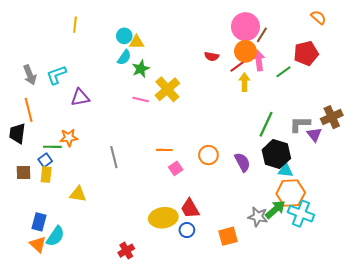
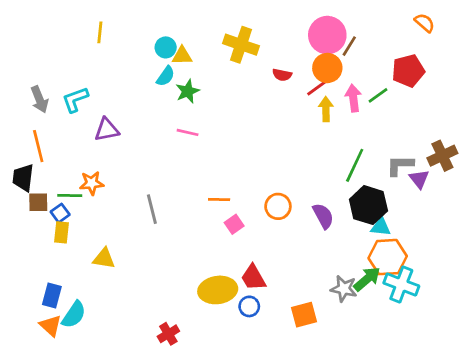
pink arrow: (259, 61) -> (353, 98), moved
yellow cross: (167, 89) -> (241, 45), moved, turned -30
brown square: (24, 172) -> (38, 202), moved

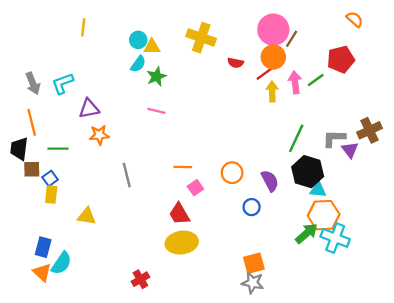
orange star: (92, 183) -> (99, 135), moved
green line: (70, 195) -> (58, 149), moved
red trapezoid: (253, 278) -> (179, 214), moved
gray star: (344, 289) -> (253, 283), moved
blue circle: (249, 306) -> (252, 207), moved

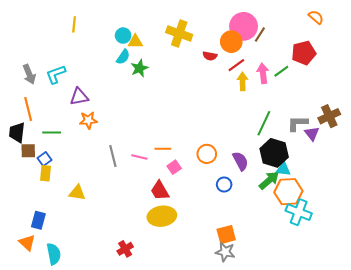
orange circle: (273, 57) -> (231, 42), moved
pink line: (157, 111) -> (139, 157), moved
green arrow: (307, 233) -> (269, 180), moved
cyan semicircle: (61, 263) -> (54, 254), moved, turned -45
orange triangle: (42, 272) -> (27, 243), moved

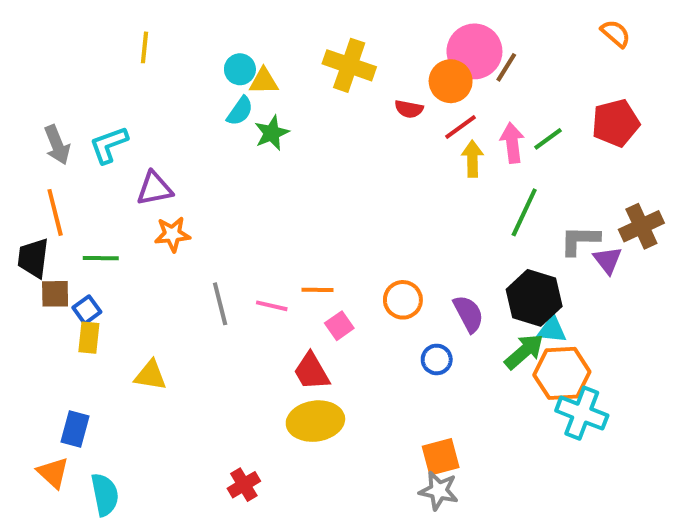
red pentagon: (304, 53) -> (616, 123), moved
green line: (264, 123) -> (524, 212), moved

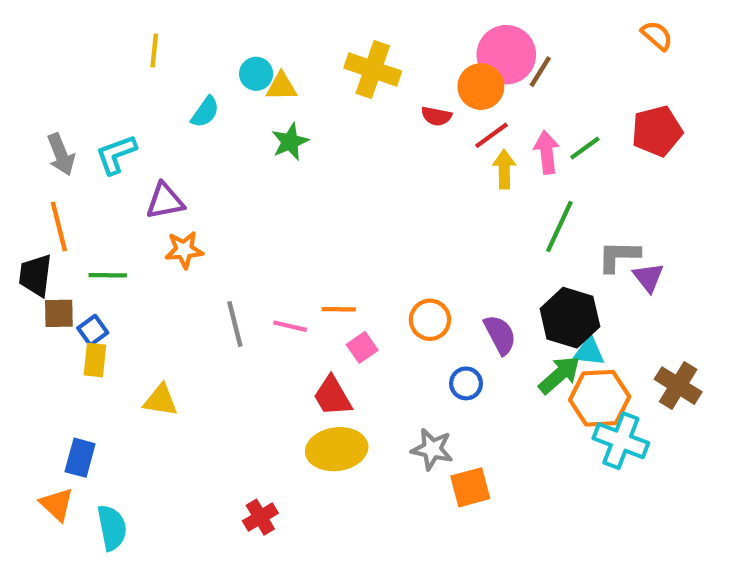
cyan semicircle: (240, 111) -> (205, 112), moved
brown cross: (641, 226) -> (678, 386), moved, turned -33
gray star: (439, 491) -> (432, 449), moved

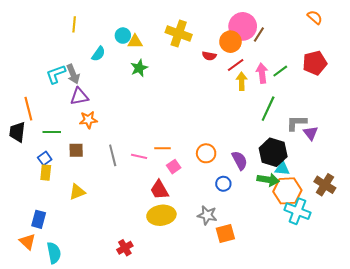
gray arrow: (61, 154) -> (73, 74), moved
brown square: (59, 313) -> (76, 150), moved
green arrow: (559, 375) -> (268, 180), turned 50
yellow triangle: (161, 400) -> (77, 192), turned -30

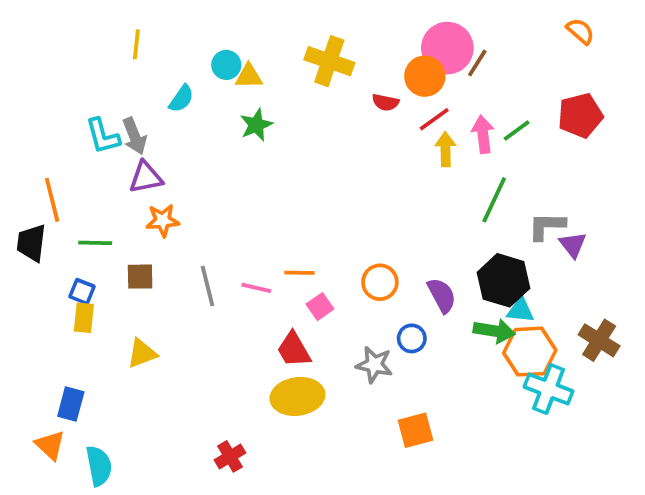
cyan L-shape: (56, 74) -> (103, 136), turned -85
blue square: (45, 158) -> (82, 292), turned -32
gray star: (207, 215) -> (374, 365), moved

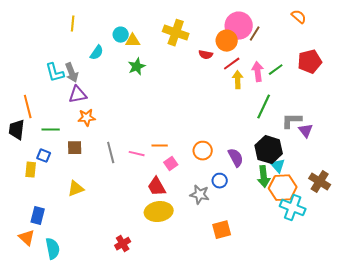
orange semicircle: (580, 31) -> (299, 17), moved
cyan triangle: (520, 310) -> (278, 166), turned 42
yellow rectangle: (84, 318) -> (31, 170), moved
green arrow: (494, 331) -> (264, 177), turned 75

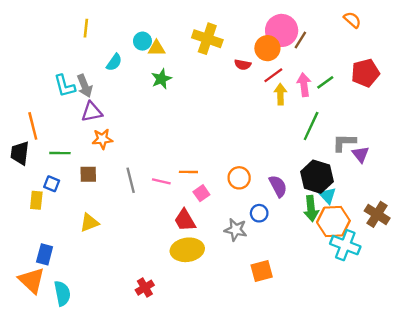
orange triangle: (27, 238) -> (32, 280), size x1.4

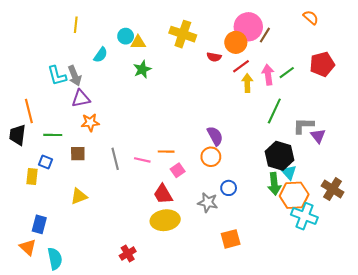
purple semicircle: (278, 186) -> (215, 136), moved
orange triangle: (32, 280) -> (28, 247), size x0.7

